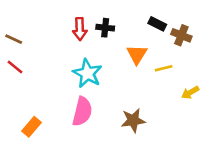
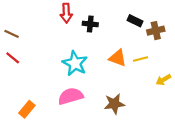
red arrow: (80, 29) -> (66, 13), moved
brown cross: (181, 35) -> (156, 31), turned -35
orange triangle: (137, 54) -> (118, 58), moved, turned -42
pink semicircle: (82, 112) -> (71, 96), turned -120

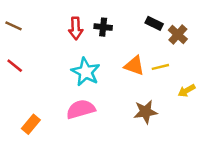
red arrow: (66, 13) -> (76, 28), moved
brown cross: (156, 31) -> (178, 35), turned -35
brown line: (12, 34) -> (13, 26), moved
brown star: (114, 104) -> (145, 112), moved

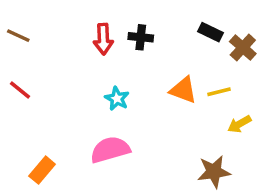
cyan star: (86, 72) -> (117, 99), size x0.6
yellow arrow: (187, 91) -> (239, 124), moved
brown star: (145, 112) -> (214, 172), moved

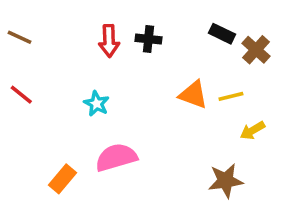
cyan star: (117, 99) -> (96, 104), moved
orange rectangle: (42, 170) -> (62, 179), moved

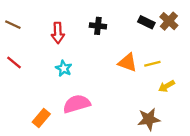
red arrow: (109, 41) -> (58, 33), moved
brown cross: (256, 50) -> (169, 21), moved

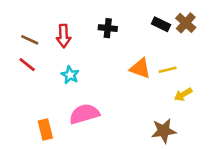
brown line: (13, 25) -> (30, 40), moved
red line: (14, 62) -> (27, 65), moved
orange rectangle: (41, 118) -> (45, 130), turned -54

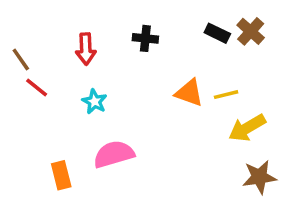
brown line: (30, 40) -> (21, 59), moved, turned 30
yellow arrow: (183, 94) -> (247, 128), size x1.5
brown star: (164, 131) -> (259, 177), moved

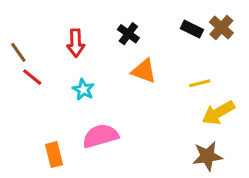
black cross: (145, 38) -> (128, 34), turned 30
orange triangle: (189, 93) -> (144, 71), moved
brown star: (259, 177) -> (207, 156), moved

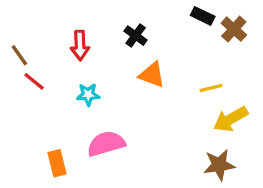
black rectangle: (192, 29) -> (203, 16), moved
cyan star: (83, 89) -> (88, 95), turned -30

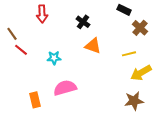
brown cross: (234, 29) -> (140, 28), moved
red arrow: (80, 45) -> (42, 14), moved

